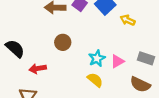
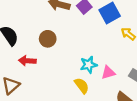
brown circle: (63, 42) -> (48, 39), moved

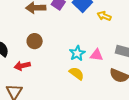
pink triangle: (108, 73) -> (97, 55), turned 40

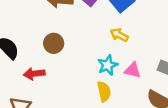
yellow arrow: (104, 16) -> (119, 35), moved
yellow semicircle: (77, 74) -> (104, 91), turned 35

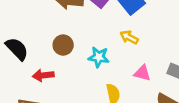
cyan star: (108, 65) -> (99, 57), moved, turned 30

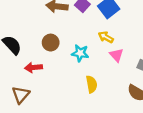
pink triangle: (142, 73) -> (116, 55), moved, turned 32

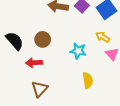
brown circle: (51, 43) -> (43, 39), moved
brown triangle: (21, 95) -> (40, 89), moved

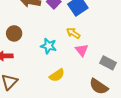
yellow semicircle: (88, 80) -> (57, 75), turned 63

